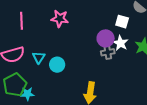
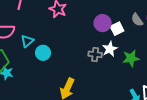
white square: (122, 22) -> (117, 29), turned 32
purple circle: (106, 38) -> (103, 23), moved

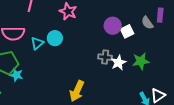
white star: (110, 49) -> (118, 63), moved
cyan circle: (43, 53) -> (55, 38), moved

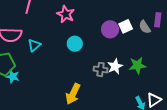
white square: (127, 31) -> (126, 26), moved
cyan circle: (55, 38) -> (75, 44), moved
gray cross: (105, 57) -> (101, 69), moved

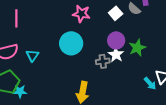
pink star: (66, 14) -> (81, 14), moved
purple circle: (110, 29) -> (116, 40), moved
cyan circle: (75, 44) -> (71, 43), size x1.5

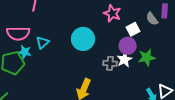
white square: (116, 13) -> (133, 29), moved
pink star: (81, 14) -> (112, 13), moved
cyan star: (20, 91) -> (25, 52), moved

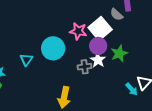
pink star: (112, 13) -> (78, 31), moved
white square: (133, 29) -> (100, 29), size x1.6
cyan triangle: (43, 43) -> (26, 60), moved

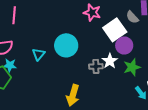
pink star: (78, 31) -> (92, 13), moved
purple circle: (98, 46) -> (124, 45), moved
green star: (119, 53) -> (132, 67), moved

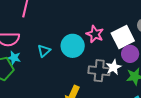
pink star: (92, 13) -> (95, 34), moved
gray cross: (96, 66) -> (99, 71), size x1.5

